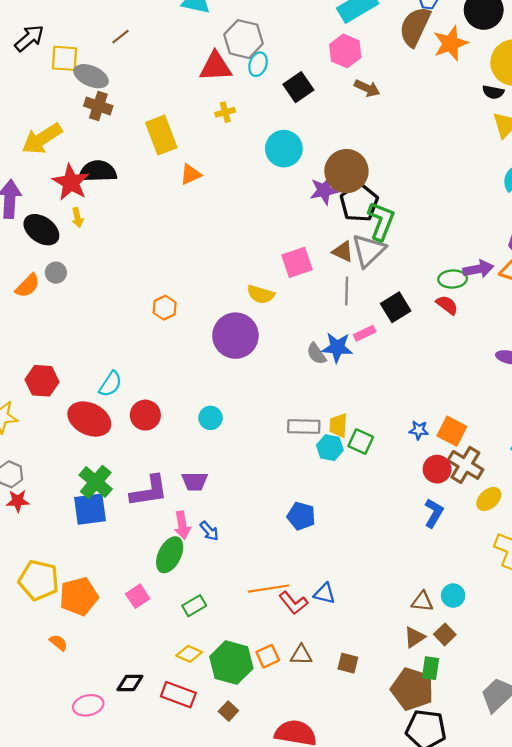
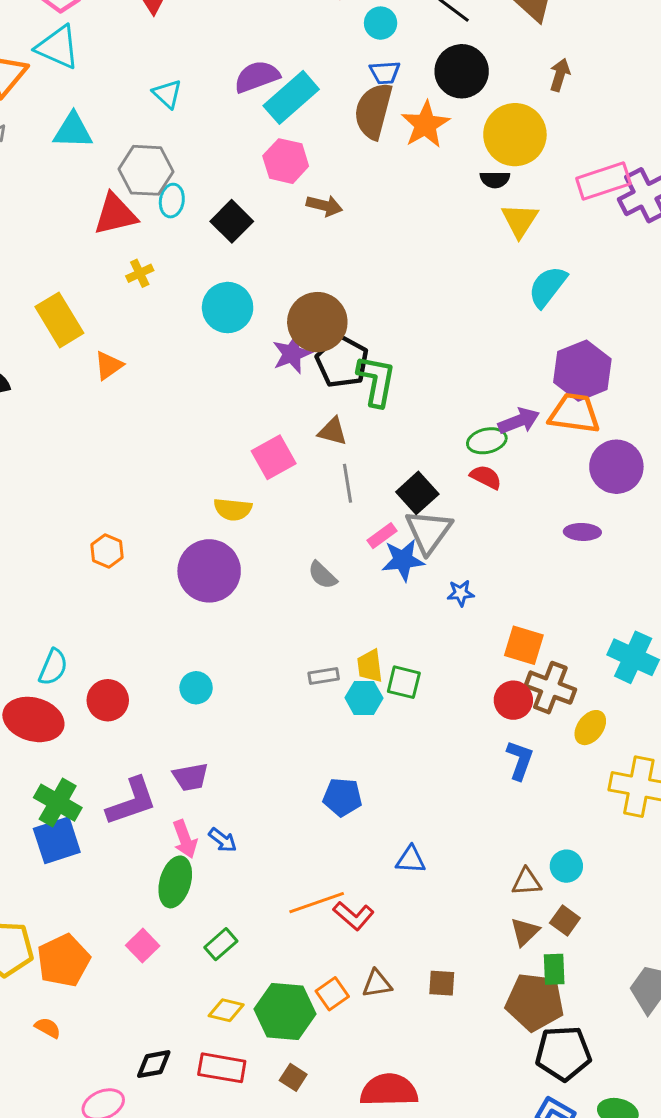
gray triangle: (368, 250) -> (429, 532), moved
blue star: (337, 348) -> (403, 560), moved
gray rectangle: (304, 426) -> (324, 676), size x0.7
blue star: (419, 430) -> (461, 593), moved
blue triangle: (325, 593) -> (411, 860), moved

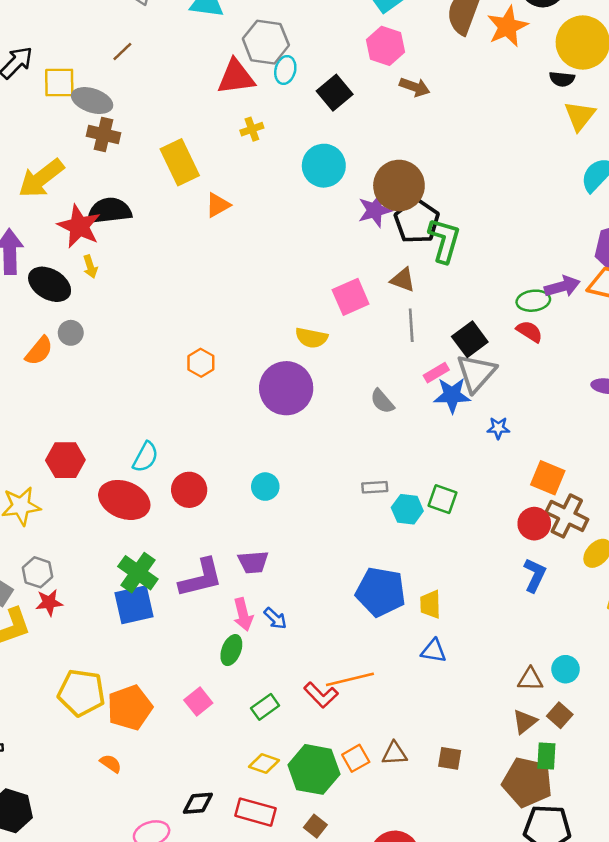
yellow trapezoid: (370, 666) -> (430, 604), moved
blue pentagon: (342, 797) -> (381, 592), size x1.5
green ellipse: (175, 882) -> (231, 650), size x0.7
red L-shape: (354, 916) -> (321, 695), moved

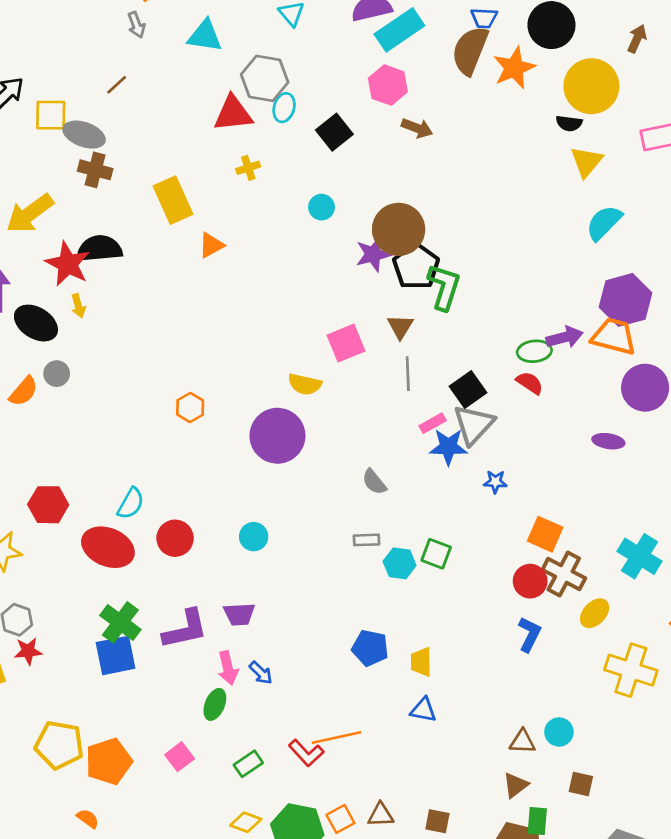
cyan circle: (324, 166) -> (322, 207), size x0.6
brown triangle: (403, 280) -> (400, 327), turned 40
gray semicircle: (382, 401) -> (374, 482), moved
blue pentagon: (381, 592) -> (370, 648), size x0.7
brown square: (560, 715) -> (581, 784), moved, turned -30

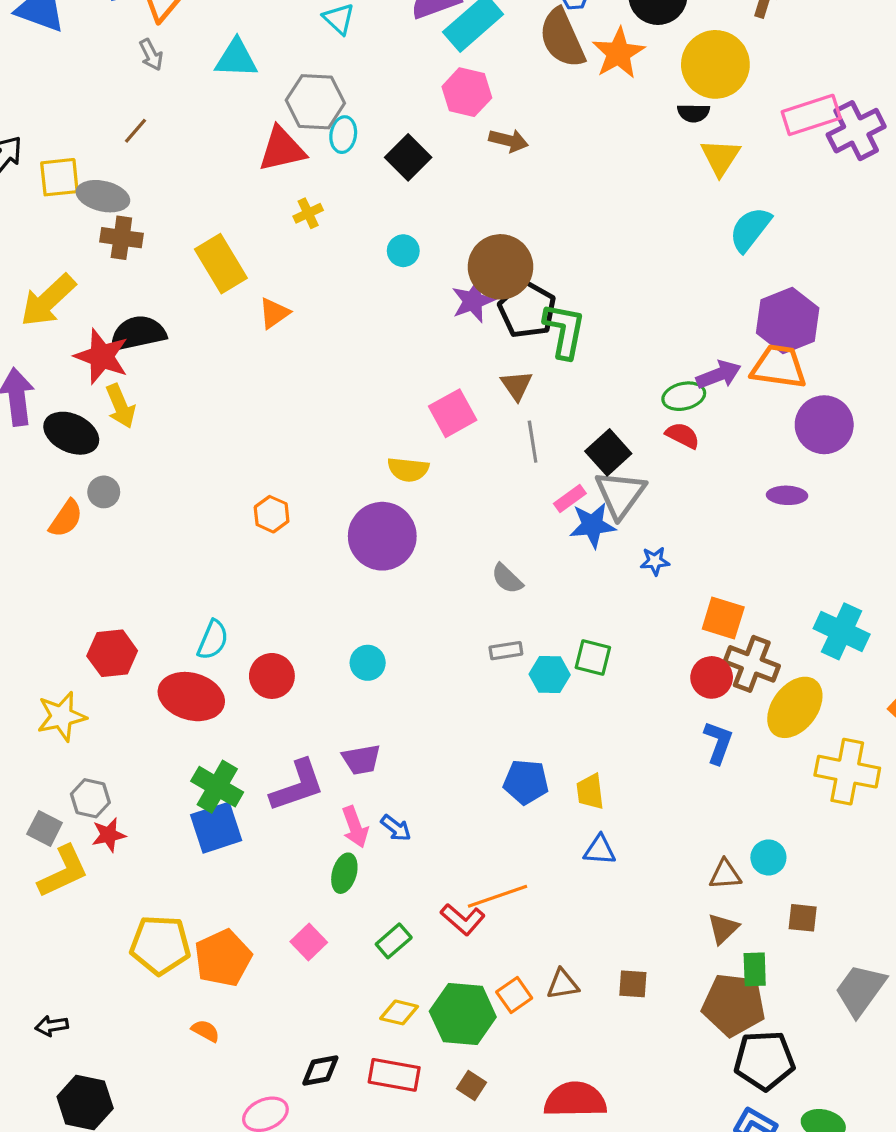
brown semicircle: (470, 50) -> (562, 38), turned -39
yellow arrow: (78, 306) -> (120, 406), size x1.5
yellow ellipse: (595, 613) -> (795, 707), size x1.6

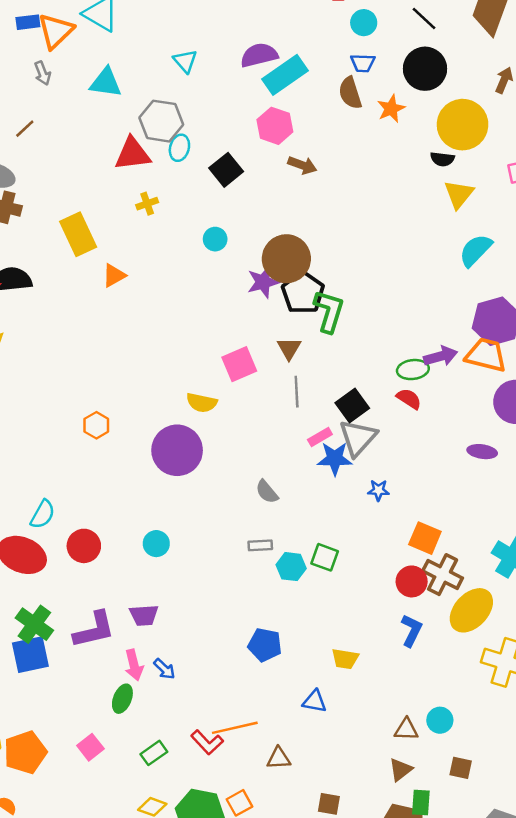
brown semicircle: (562, 38) -> (350, 93), size x0.7
orange star: (618, 53) -> (391, 109), size x0.7
yellow trapezoid: (590, 792) -> (345, 659), moved, turned -80
brown triangle: (563, 984) -> (279, 758), moved

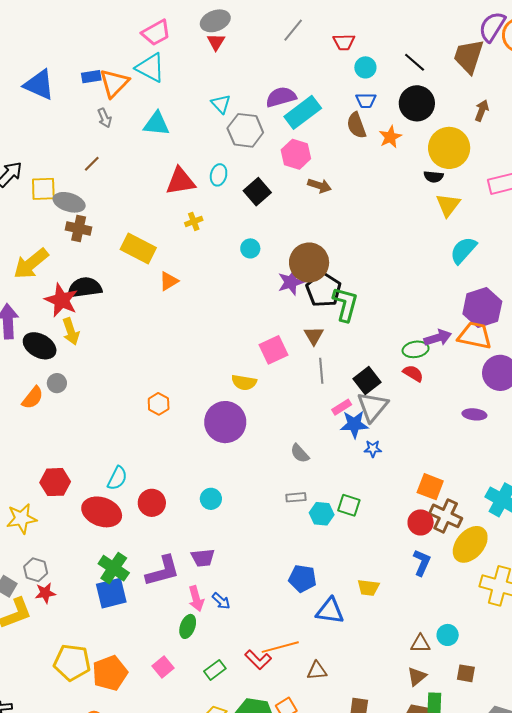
gray hexagon: (161, 121) -> (245, 130), moved
yellow rectangle: (78, 234) -> (138, 249), turned -36
blue star: (378, 490) -> (373, 449), moved
blue triangle: (315, 701) -> (330, 611), moved, size x1.4

